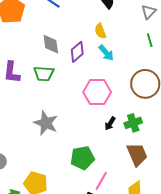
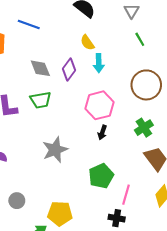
cyan arrow: (106, 53) -> (99, 63), turned 54
gray star: (46, 123) -> (55, 150), turned -30
black arrow: (110, 124) -> (102, 132), moved

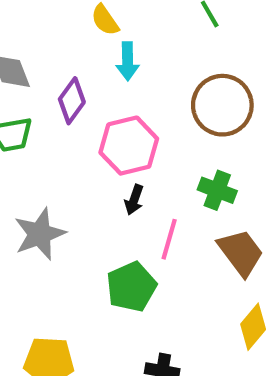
purple diamond: (69, 69) -> (72, 101), moved
green cross: (144, 128) -> (217, 190), turned -36
pink line: (126, 195) -> (169, 239), moved

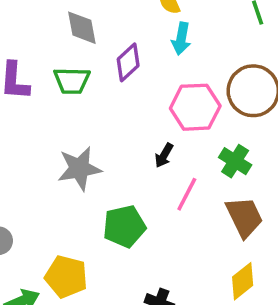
pink hexagon: (129, 146) -> (195, 107), moved
green pentagon: (131, 287) -> (124, 226), moved

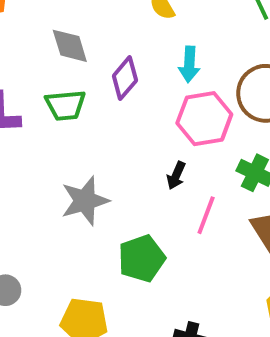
cyan arrow: (181, 39) -> (189, 64), moved

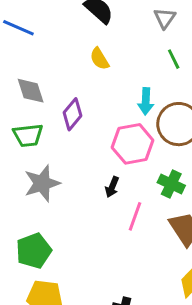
cyan arrow: (189, 64) -> (146, 101), moved
gray star: (85, 201) -> (42, 183), moved
green pentagon: (142, 258) -> (34, 251), moved

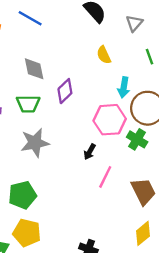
gray triangle: (165, 18) -> (134, 23), moved
yellow semicircle: (99, 59) -> (104, 55), moved
green cross: (171, 184) -> (137, 139), moved

